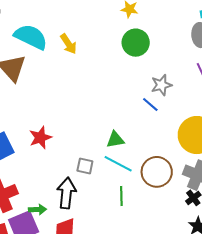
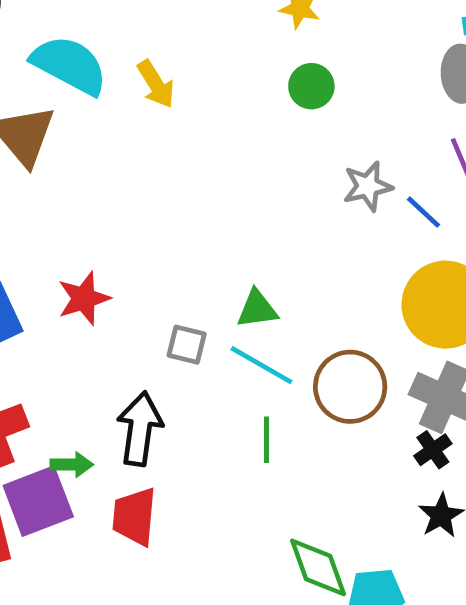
green circle: (136, 43) -> (311, 86), size x0.7
blue line: (150, 104) -> (423, 212), moved
gray square: (85, 166) -> (187, 345), moved

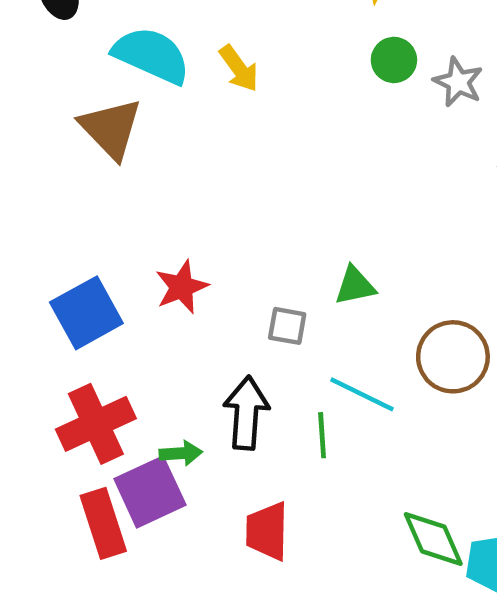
gray star: (368, 186) -> (458, 82), moved, turned -30
cyan line: (261, 365) -> (362, 394), moved
green line: (267, 440) -> (322, 435), moved
red trapezoid: (134, 517) -> (267, 531), moved

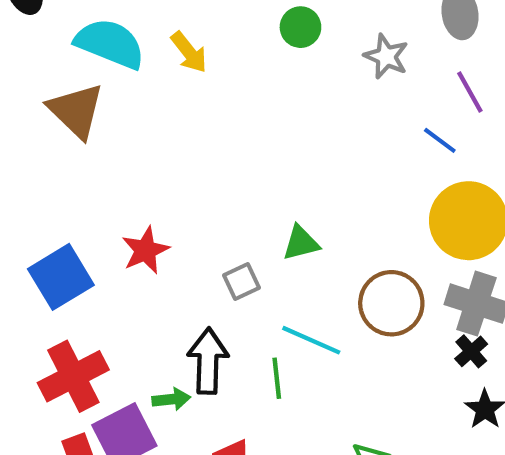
green circle: (394, 60) -> (300, 27), moved
gray square: (287, 326) -> (241, 281), turned -33
green arrow: (181, 453) -> (171, 399), moved

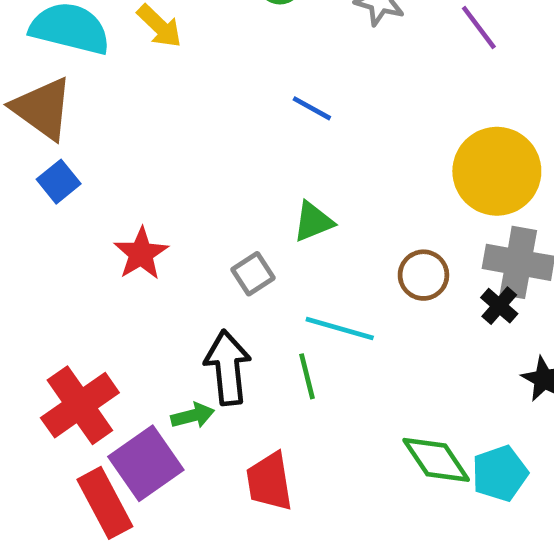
blue line: (440, 140) -> (312, 108), moved
blue square: (61, 277) -> (59, 182), moved, size x0.6
brown circle: (391, 303) -> (423, 275), size x0.7
black cross: (471, 351) -> (499, 306), moved

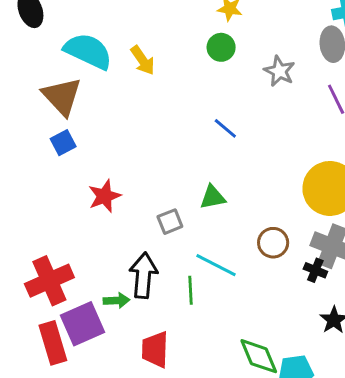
black cross: (499, 306) -> (315, 270), turned -30

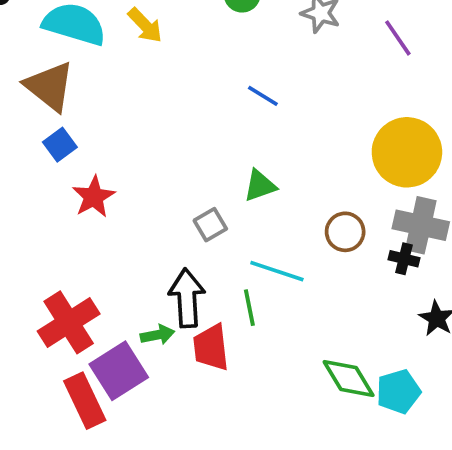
red star: (104, 196) -> (94, 197), moved
red trapezoid: (155, 350) -> (211, 347), moved

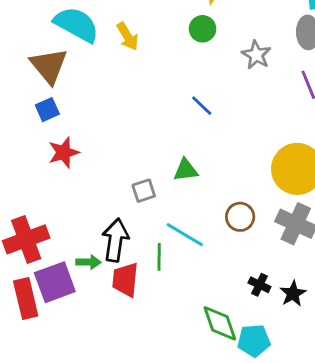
black cross: (404, 259) -> (259, 285), moved

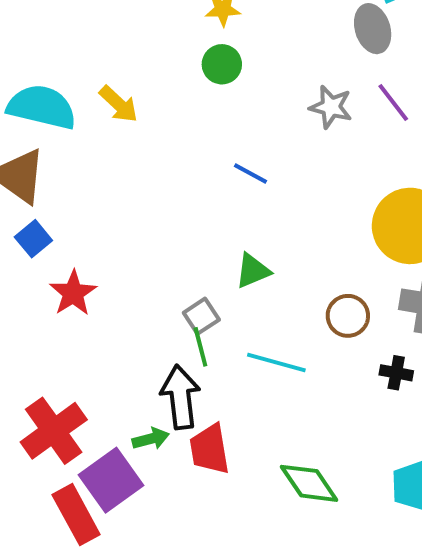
gray star: (256, 55) -> (331, 107), moved
green line: (159, 257) -> (200, 347), moved
black cross: (259, 285) -> (396, 373), moved
green diamond: (220, 323) -> (309, 483), moved

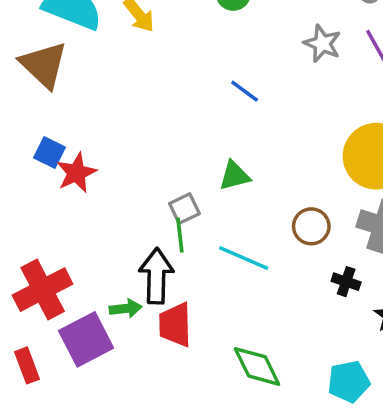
blue square: (33, 239) -> (50, 152), moved, turned -32
red rectangle: (76, 515) -> (27, 365), moved, size x0.7

